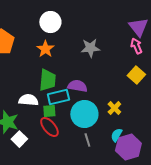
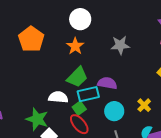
green trapezoid: (47, 80) -> (77, 77), turned 40
green square: (49, 111) -> (79, 108), turned -32
cyan circle: (84, 114) -> (114, 111), size x0.7

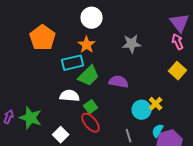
cyan rectangle: (88, 94) -> (73, 63), moved
cyan circle: (114, 111) -> (142, 110), moved
green star: (37, 119) -> (31, 118), moved

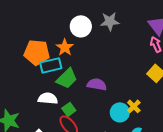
white circle: (92, 18) -> (81, 26), moved
orange pentagon: (43, 38) -> (37, 52), moved, turned -30
gray star: (132, 44) -> (110, 21), moved

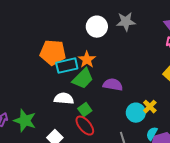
orange star: (65, 47) -> (87, 60), moved

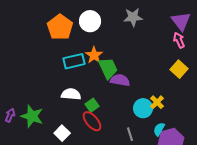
white circle: (97, 27) -> (90, 21), moved
orange pentagon: (53, 53) -> (60, 27), moved, turned 30
green trapezoid: (83, 79) -> (108, 68), moved, turned -70

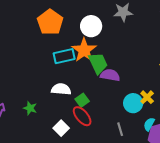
white circle: (90, 21) -> (91, 26), moved
orange star: (94, 55) -> (84, 50), size x1.4
green star: (32, 116) -> (30, 108), moved, size x0.6
white square: (62, 133) -> (61, 128), moved

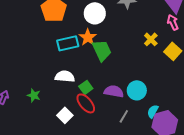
orange star: (84, 50) -> (88, 37), size x0.7
purple semicircle: (110, 75) -> (114, 91), moved
yellow cross: (147, 97) -> (151, 39), moved
gray line: (120, 129) -> (124, 116), turned 48

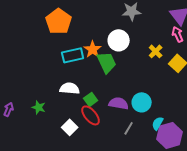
white circle: (95, 13) -> (119, 40), moved

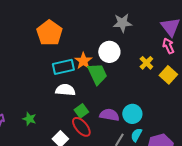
white semicircle: (70, 88) -> (65, 90), moved
cyan semicircle: (158, 123) -> (136, 135), moved

